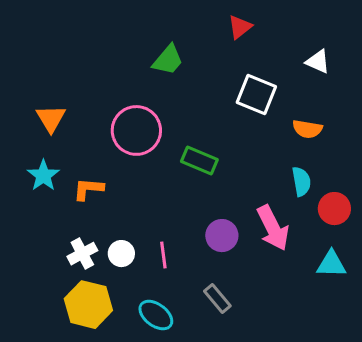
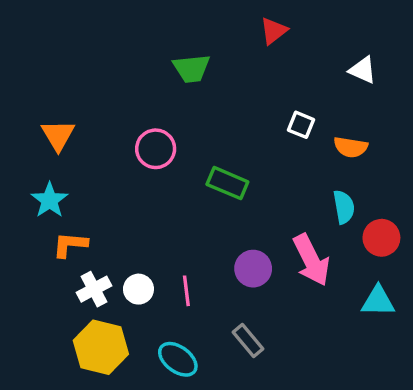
green trapezoid: (168, 60) -> (192, 68), turned 44
white square: (256, 94) -> (301, 125), moved, size x0.6
pink circle: (136, 130) -> (156, 149), size x0.7
orange L-shape: (88, 189) -> (70, 245), moved

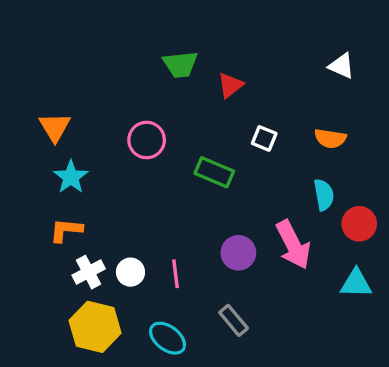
red triangle: (274, 31) -> (230, 85), moved
white square: (301, 125) -> (264, 138), moved
cyan star: (50, 200) -> (71, 177), moved

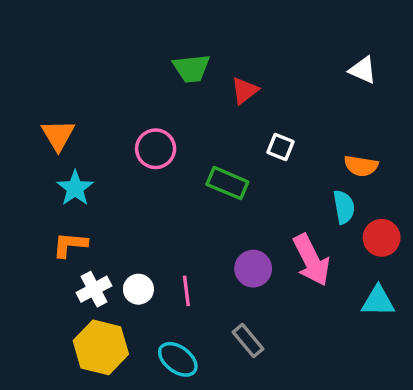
orange semicircle: (330, 138) -> (361, 166), moved

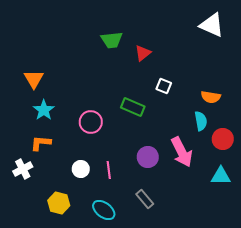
white triangle: (363, 70) -> (212, 25), moved, size x1.5
pink circle: (156, 149) -> (91, 122), moved
white cross: (94, 289) -> (23, 169), moved
yellow hexagon: (101, 347) -> (59, 203), size x0.7

